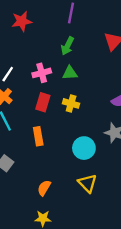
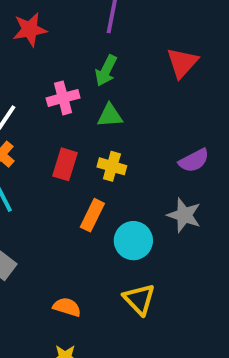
pink cross: (42, 73) -> (63, 98), moved
orange rectangle: (38, 136) -> (92, 215), moved, turned 36
orange semicircle: (44, 188) -> (67, 307), turned 77

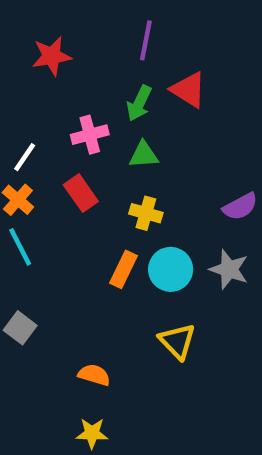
red triangle: (182, 63) -> (189, 90), moved, turned -40
red rectangle: (65, 164) -> (81, 193), moved, turned -52
cyan circle: (133, 241) -> (171, 269), moved
yellow triangle: (139, 299) -> (177, 341), moved

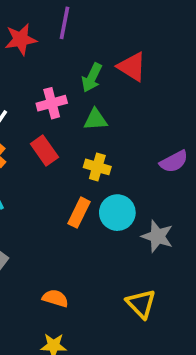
purple line: (146, 40) -> (64, 23), moved
gray star: (229, 269) -> (157, 236), moved
yellow triangle: (177, 341) -> (141, 304), moved

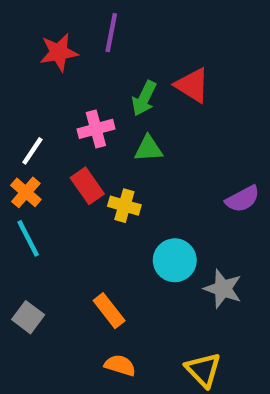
yellow cross: (97, 167) -> (124, 206), moved
orange rectangle: (79, 213) -> (109, 311), moved, turned -64
orange semicircle: (55, 298) -> (120, 365), moved

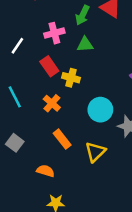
orange cross: (26, 192) -> (52, 103), moved
orange semicircle: (120, 365) -> (45, 171), moved
yellow triangle: (203, 370) -> (95, 152), moved, turned 30

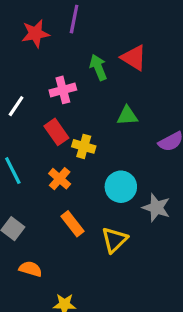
green arrow: (82, 15) -> (98, 67), turned 132
green triangle: (85, 45) -> (127, 116), moved
orange semicircle: (45, 171) -> (31, 269), moved

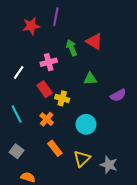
gray star: (156, 208) -> (109, 165), moved

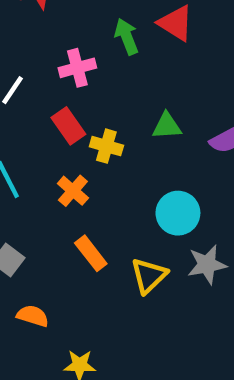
green triangle: (90, 79) -> (167, 126), moved
cyan circle: (86, 124) -> (178, 213), moved
gray star: (109, 165) -> (207, 264), moved, turned -30

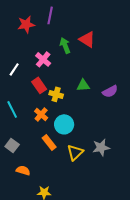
pink cross: (77, 68) -> (43, 59), turned -35
cyan circle: (178, 213) -> (64, 124), moved

